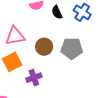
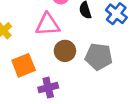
pink triangle: (15, 36) -> (48, 25), moved

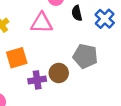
brown circle: (65, 51) -> (59, 73), moved

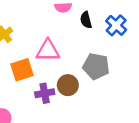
pink triangle: (42, 23) -> (48, 51), moved

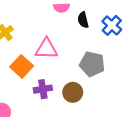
orange square: (22, 70) -> (22, 66), turned -30
brown circle: (68, 85) -> (73, 92), moved

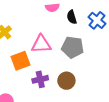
gray pentagon: (92, 64) -> (73, 47), moved
orange square: (22, 66) -> (21, 61), turned 30

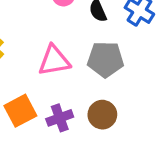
orange square: (21, 61) -> (20, 111), moved

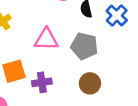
brown circle: (102, 115) -> (90, 83), moved

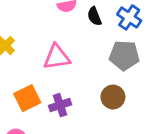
gray pentagon: (84, 46) -> (124, 55), moved

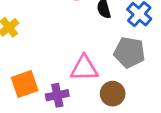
pink triangle: (57, 57) -> (84, 68), moved

